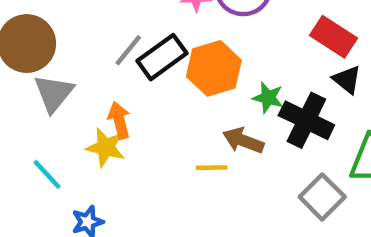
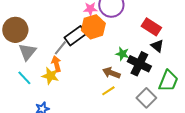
gray line: (128, 50) -> (60, 48), moved
orange hexagon: (214, 68) -> (93, 27), moved
yellow line: (212, 168) -> (108, 91), moved, turned -32
cyan line: (47, 174) -> (24, 78), moved

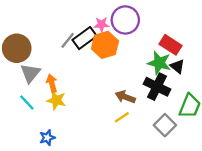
black rectangle: (75, 36) -> (85, 38), moved
gray line: (60, 48) -> (68, 40), moved
green star: (122, 54) -> (159, 63), moved, size x1.5
orange arrow: (56, 64) -> (52, 83), moved

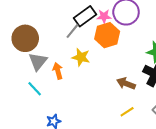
black rectangle: (85, 38) -> (85, 16), moved
yellow star: (56, 100) -> (81, 57), moved
yellow line: (122, 117) -> (127, 112), moved

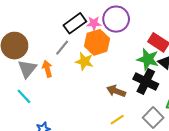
gray line: (72, 31) -> (62, 48), moved
yellow star: (81, 57) -> (84, 61), moved
orange arrow: (58, 71) -> (47, 69), moved

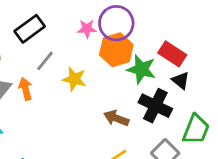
black rectangle: (75, 23) -> (30, 29), moved
orange hexagon: (97, 42) -> (116, 50), moved
green star: (148, 59) -> (141, 69), moved

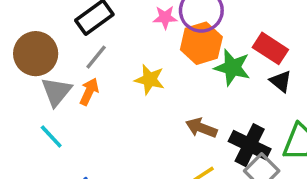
gray line: (45, 61) -> (96, 57), moved
orange arrow: (25, 89) -> (89, 92), turned 40
black cross: (155, 106) -> (250, 145), moved

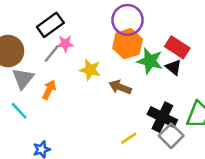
pink star: (165, 17) -> (65, 44), moved
black triangle: (281, 81) -> (174, 67), moved
orange arrow: (89, 92) -> (49, 90), moved
brown arrow: (201, 128) -> (120, 87), moved

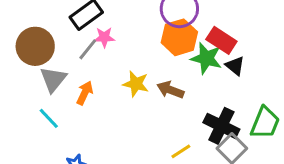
red rectangle: (177, 47) -> (221, 40), moved
yellow star: (90, 70) -> (136, 84), moved

